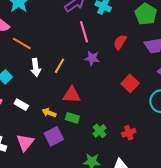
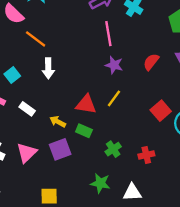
red semicircle: (120, 42) -> (151, 62), moved
yellow line: (60, 66) -> (114, 98), moved
red square: (130, 83) -> (161, 111), moved

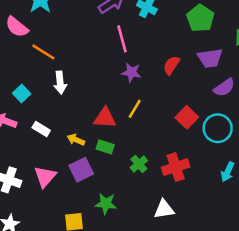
red cross: (146, 155) -> (176, 167), size x1.5
green star: (100, 183) -> (106, 204), moved

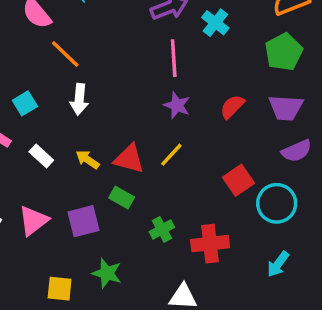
yellow arrow: (76, 140) -> (88, 159), moved

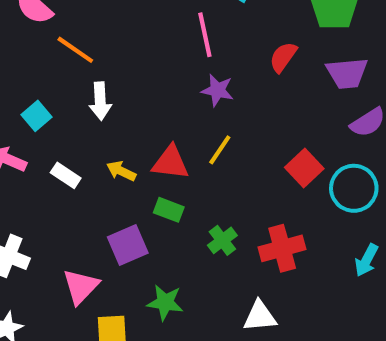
red semicircle: (232, 107) -> (283, 57), moved
pink triangle: (33, 221) -> (81, 286), moved

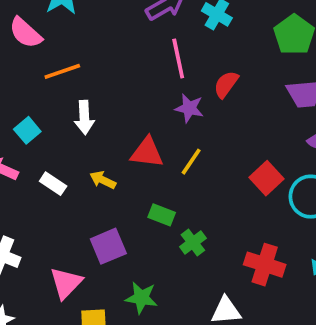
orange line: (75, 50) -> (62, 71), turned -54
red semicircle: (283, 57) -> (226, 84), moved
red triangle: (171, 162) -> (147, 152), moved
green rectangle: (169, 210) -> (162, 215), moved
red cross: (282, 248) -> (265, 265), moved, turned 33

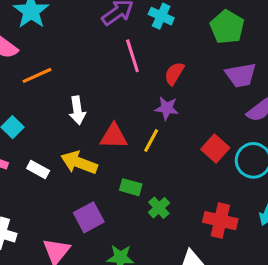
purple star: (189, 108) -> (167, 108), moved
white arrow: (84, 117) -> (77, 110), moved
yellow arrow: (103, 180) -> (79, 163), size x1.6

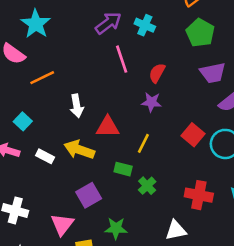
yellow line: (151, 141) -> (143, 143), moved

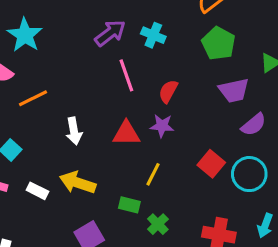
red triangle: (108, 127) -> (126, 133), moved

